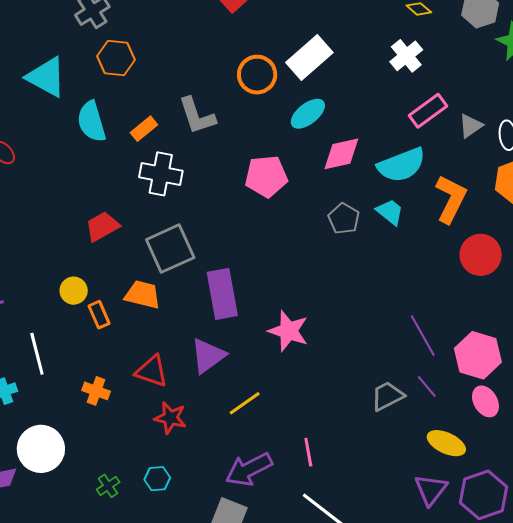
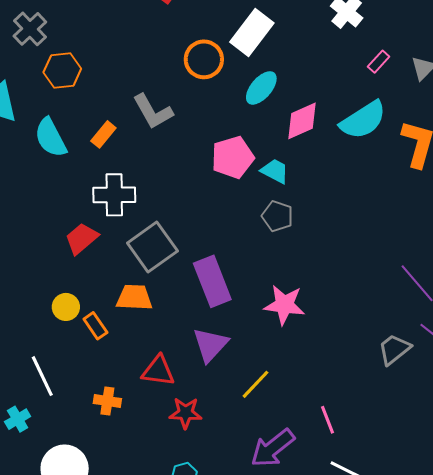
pink rectangle: (428, 111) -> (379, 62), size x0.6
white cross: (161, 174) -> (114, 195), moved
cyan trapezoid: (390, 212) -> (275, 171), moved
gray pentagon: (344, 219) -> (277, 216), moved

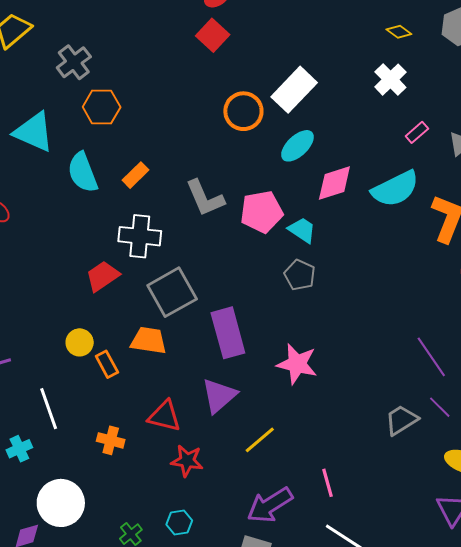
gray L-shape: (153, 112) -> (205, 198), moved

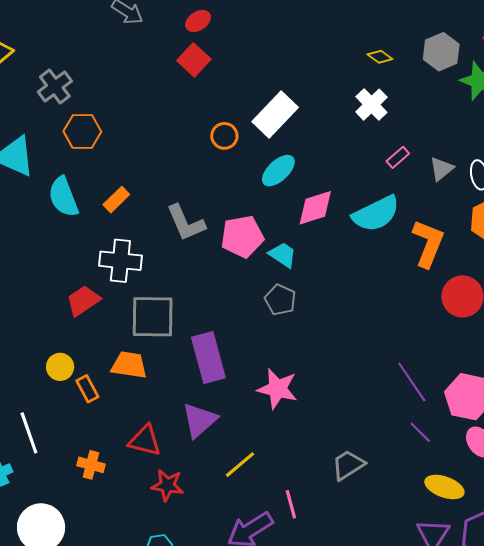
orange circle: (243, 111) -> (224, 136), size x0.7
gray square: (172, 292) -> (153, 317), turned 30
gray trapezoid: (401, 420) -> (348, 465), moved
pink line: (327, 483) -> (291, 504), moved

